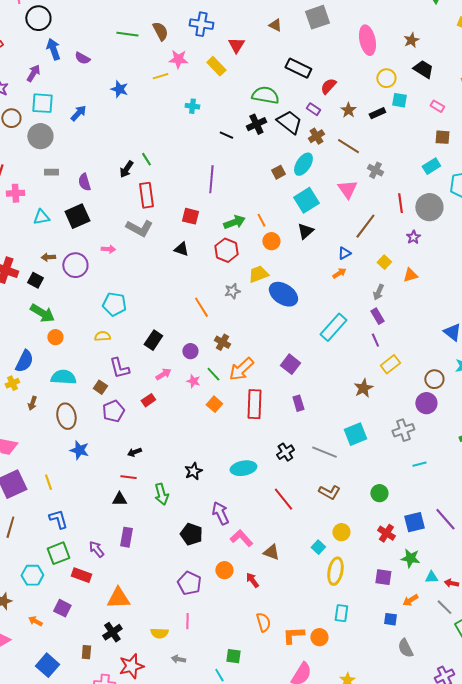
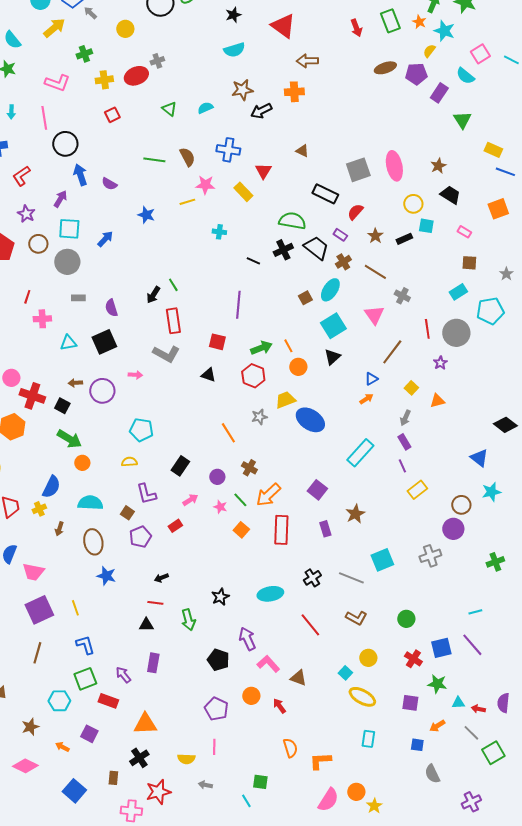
gray square: (317, 17) -> (358, 170), moved
brown star: (363, 388) -> (355, 514), moved
cyan line: (419, 464) -> (475, 612), moved
yellow ellipse: (335, 571) -> (362, 697), turned -72
orange circle: (319, 637) -> (356, 792), moved

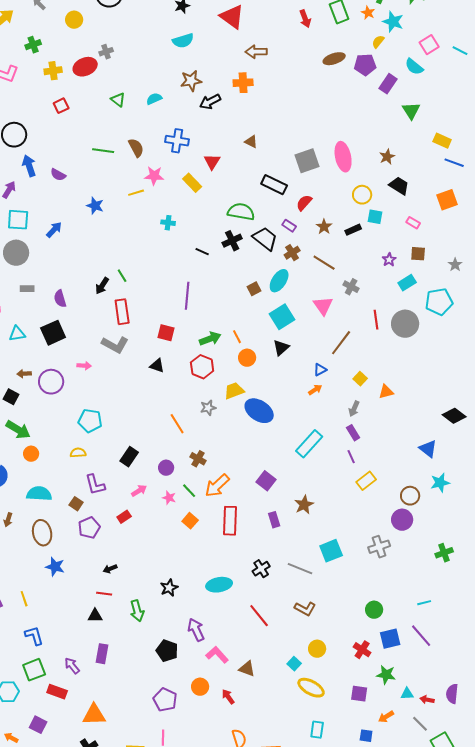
purple star: (440, 363) -> (389, 260), moved
green circle: (406, 619) -> (374, 610), moved

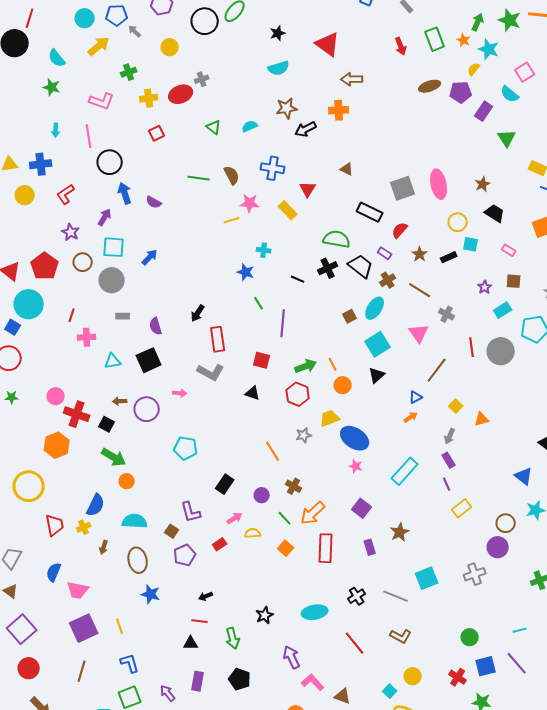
blue star: (95, 206) -> (246, 272), moved
green line: (122, 276) -> (259, 303), moved
yellow semicircle: (78, 453) -> (253, 533), moved
pink star: (169, 498) -> (356, 466), moved
black pentagon: (167, 651) -> (240, 679), moved

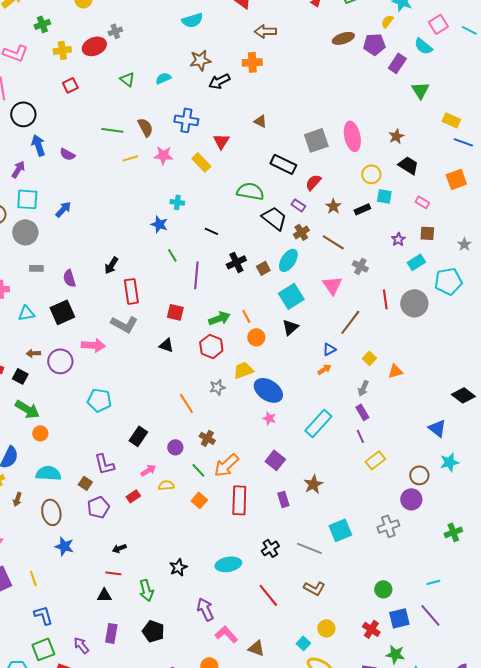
yellow line: (232, 220) -> (130, 158), moved
black cross: (328, 268) -> (236, 262), moved
pink arrow: (180, 393) -> (93, 345), size x1.6

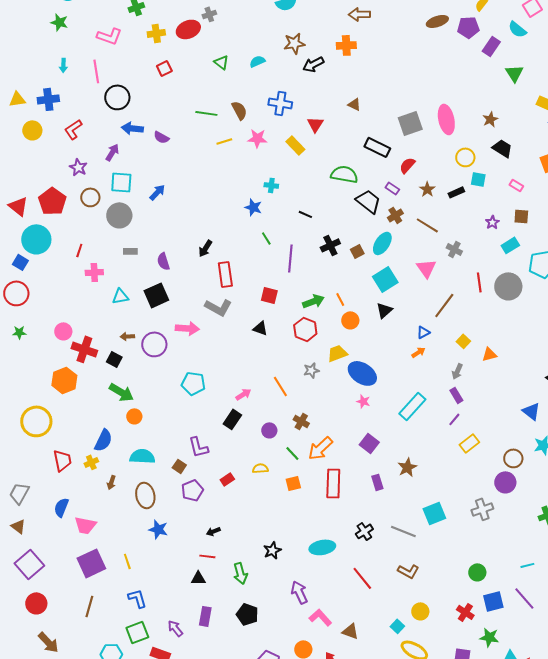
blue arrow: (38, 145) -> (132, 128), turned -65
purple line: (360, 436) -> (454, 419), turned 64
pink arrow: (148, 470) -> (243, 394), moved
orange square: (199, 500) -> (293, 483), turned 35

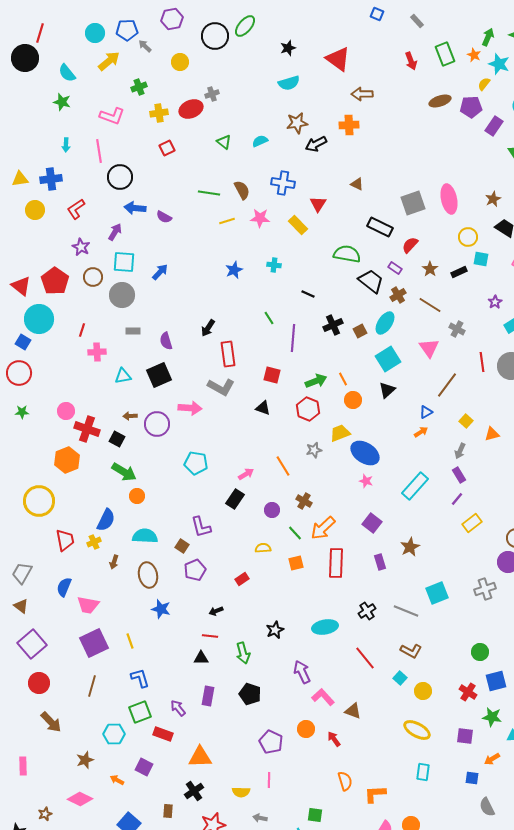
blue star: (253, 207) -> (234, 270), moved, turned 30
red rectangle: (227, 479) -> (242, 579), moved
cyan square: (397, 626) -> (400, 678), moved

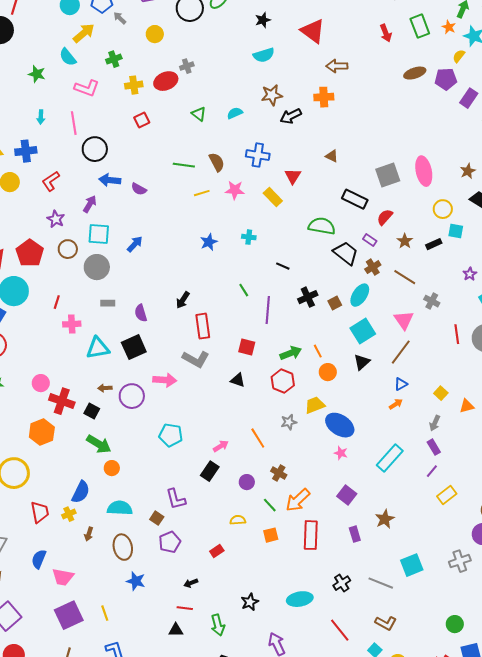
cyan semicircle: (67, 73) -> (68, 57), moved
cyan triangle: (123, 376) -> (98, 348), size x1.4
brown line: (447, 385) -> (401, 352), moved

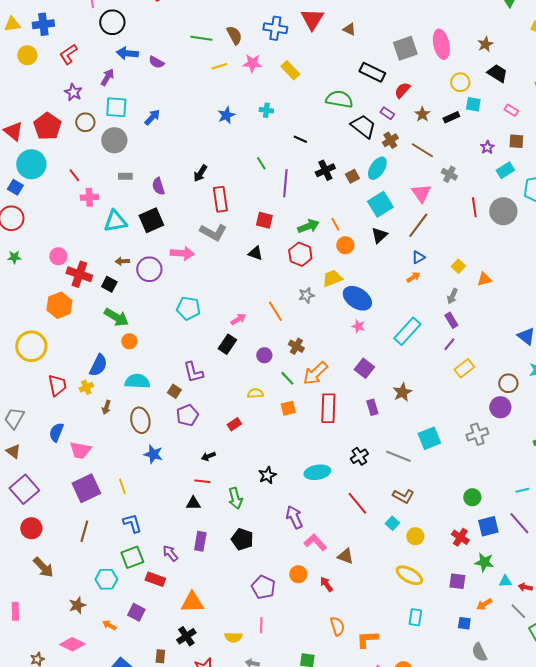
red triangle: (293, 176) -> (312, 19), moved, size x1.4
red line: (57, 302) -> (74, 175), turned -56

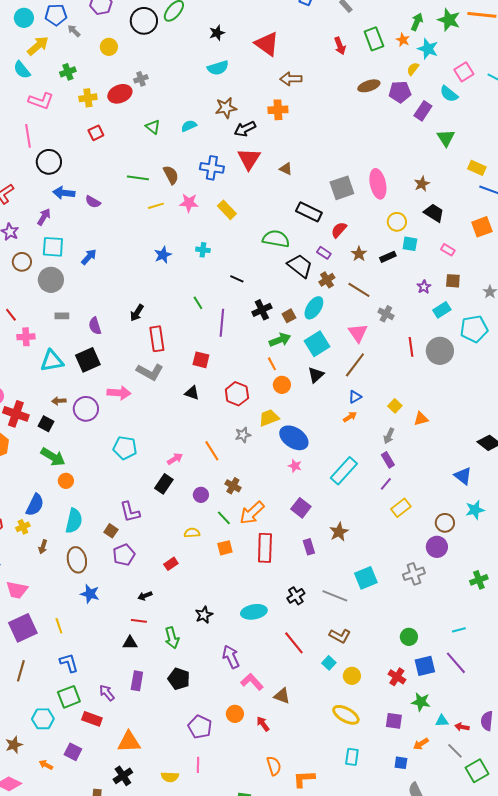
green arrow: (308, 226) -> (280, 340), moved
cyan semicircle: (137, 381) -> (74, 521), turned 100

